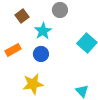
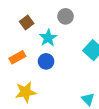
yellow star: (33, 84) -> (26, 92), moved

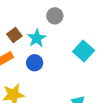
brown square: (27, 23) -> (14, 35), moved

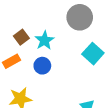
gray circle: (55, 16) -> (80, 17), moved, size x1.5

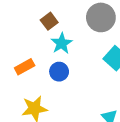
brown square: (21, 37) -> (49, 21), moved

